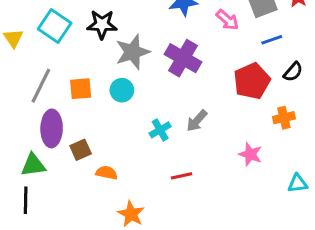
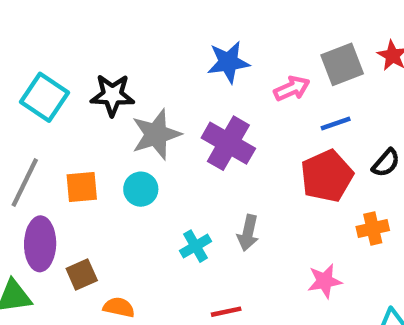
pink arrow: (227, 20) -> (292, 88), turned -65
blue line: (272, 40) -> (336, 123), moved
gray arrow: (197, 121) -> (248, 233), turned -30
pink star: (250, 154) -> (325, 281), turned -30

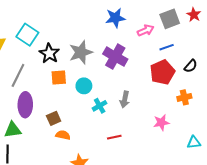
black star: (112, 95) -> (49, 53), moved, turned 30
orange square: (82, 187) -> (59, 77), moved
cyan circle: (141, 189) -> (84, 86), moved
brown square: (82, 274) -> (54, 118), moved

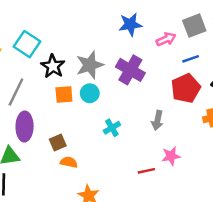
cyan circle: (84, 86) -> (90, 93), moved
gray arrow: (125, 99) -> (157, 120), moved
pink star: (161, 123) -> (171, 156), moved
red line: (114, 137) -> (146, 171), moved

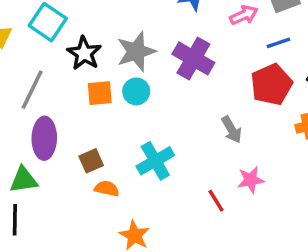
gray arrow: (157, 120) -> (232, 130), turned -42
cyan cross: (112, 128) -> (155, 161), moved, size x1.5
red line: (146, 171) -> (216, 201), turned 70

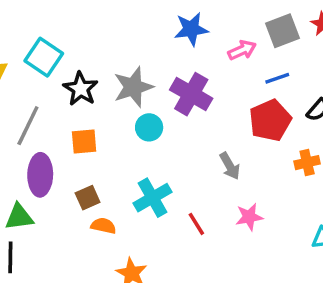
cyan circle: (136, 91) -> (149, 127), moved
orange square: (100, 93) -> (84, 141), moved
red line: (216, 201) -> (196, 224), moved

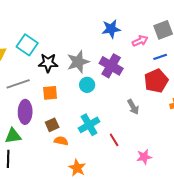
black star: (81, 89) -> (48, 63), turned -30
gray line: (28, 126) -> (18, 84), turned 45
pink star: (249, 217) -> (144, 157), moved

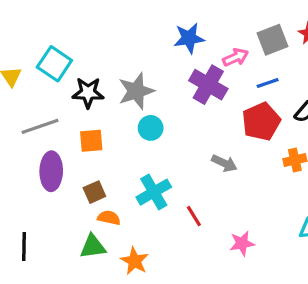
purple cross: (111, 66) -> (208, 85), moved
gray arrow: (133, 107) -> (224, 163), turned -35
green triangle: (13, 136) -> (93, 247), moved

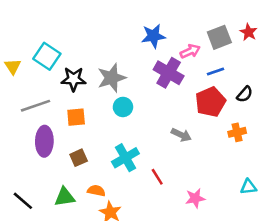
orange semicircle: (109, 218) -> (96, 191), moved
black line: (24, 247) -> (23, 201), turned -50
green triangle: (93, 247) -> (65, 197), moved

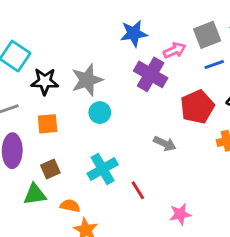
blue line: (216, 71) -> (214, 64), moved
green triangle: (65, 197) -> (35, 194), moved

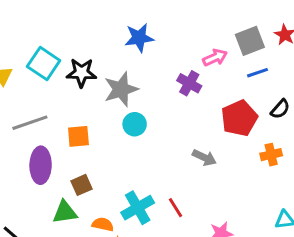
blue star: (134, 33) -> (139, 38), moved
purple cross: (151, 74) -> (189, 83), size x0.7
black star: (45, 81) -> (81, 73), moved
cyan cross: (103, 169) -> (138, 208), moved

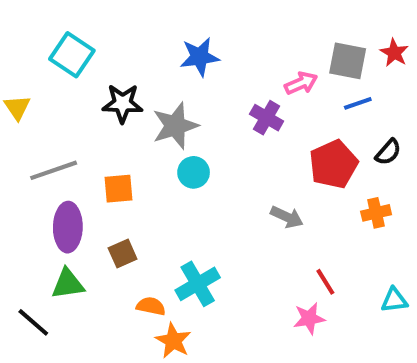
gray square: (250, 41) -> (348, 61), turned 32
cyan square: (44, 64) -> (72, 55), moved
red line: (176, 208) -> (325, 282), moved
green triangle: (65, 212) -> (68, 284), moved

